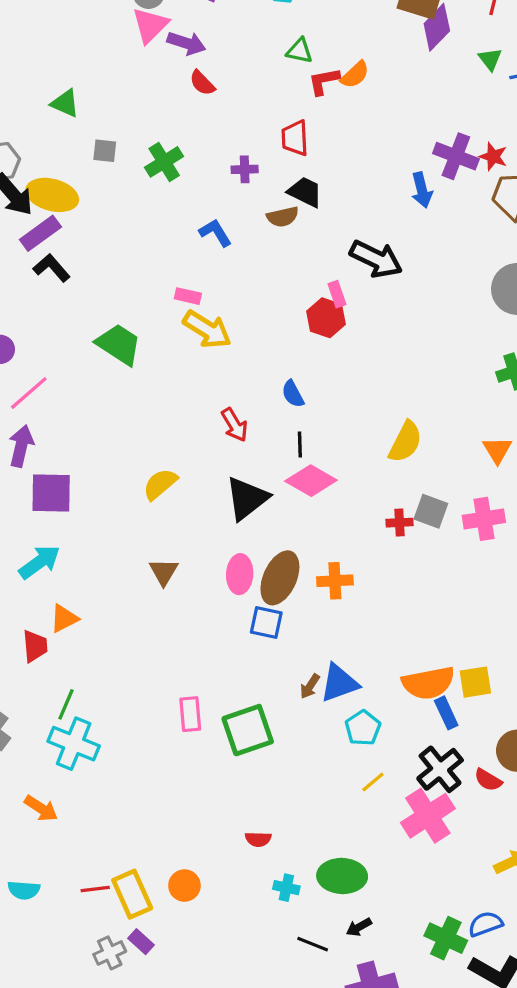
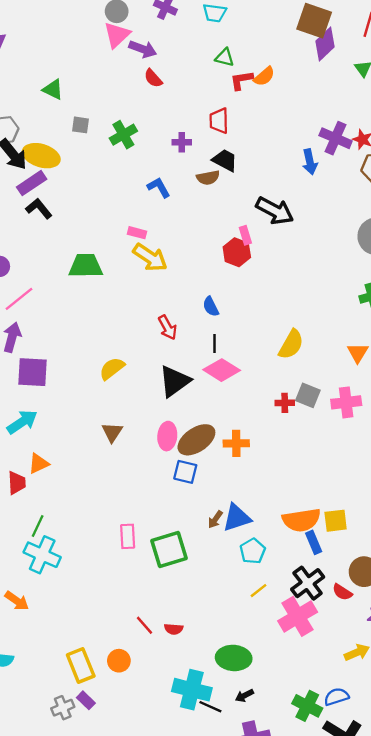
green trapezoid: (119, 344) -> (86, 266), turned -36
brown ellipse: (280, 578) -> (196, 440), turned 30
cyan cross: (286, 888) -> (192, 690), moved, size x2.0
red line: (95, 889) -> (144, 625), moved, turned 54

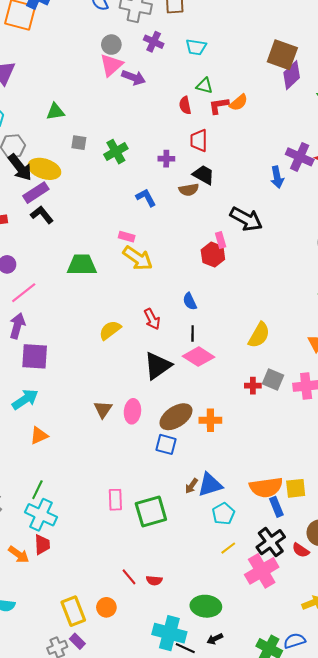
red semicircle: (153, 78) -> (185, 105), moved, turned 30
green triangle: (53, 89) -> (55, 112), turned -36
yellow semicircle: (112, 369) -> (110, 330), moved
pink ellipse: (167, 436) -> (132, 411), moved
red trapezoid: (17, 483) -> (42, 544), moved

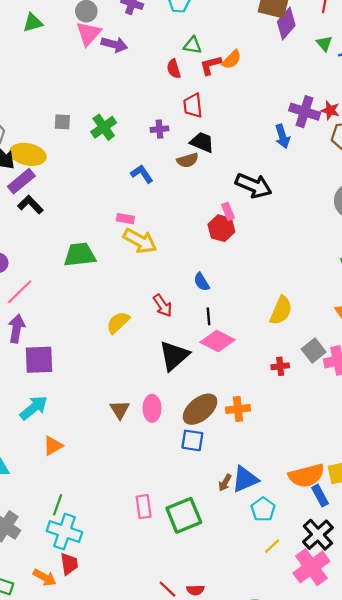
green triangle: (55, 112) -> (33, 23), moved
gray square: (273, 379) -> (314, 350), moved, turned 35

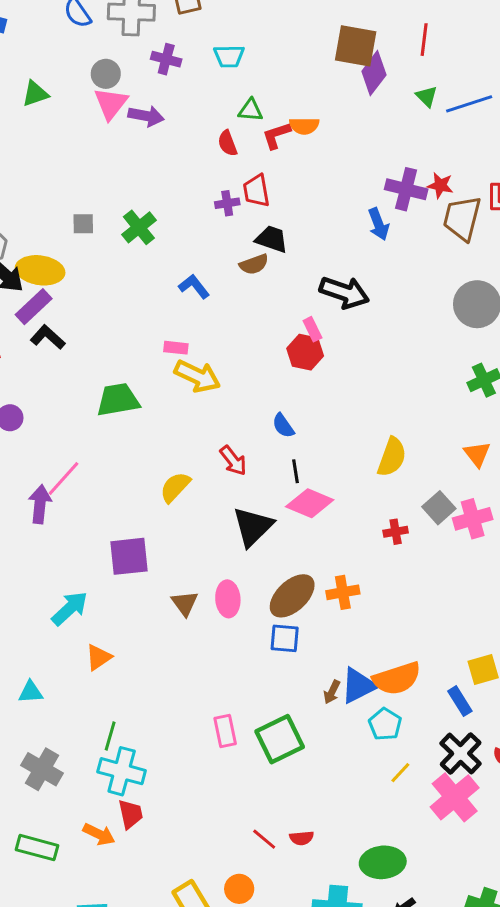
orange semicircle: (232, 60) -> (304, 126), turned 50
purple cross: (159, 129) -> (227, 203), moved
pink line: (20, 292) -> (64, 478), moved
purple square: (39, 360) -> (129, 556), moved
orange semicircle: (306, 476) -> (397, 678), moved

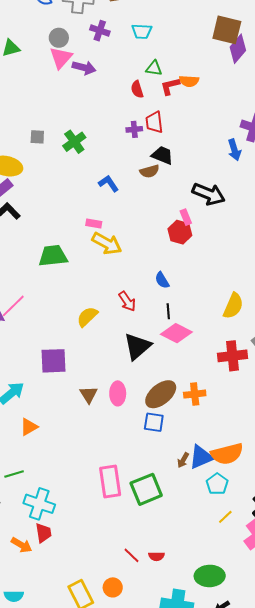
red cross: (396, 532) -> (232, 356), size x1.8
pink rectangle: (225, 731) -> (110, 481), size x1.5
green line: (110, 736) -> (14, 474), moved, turned 54

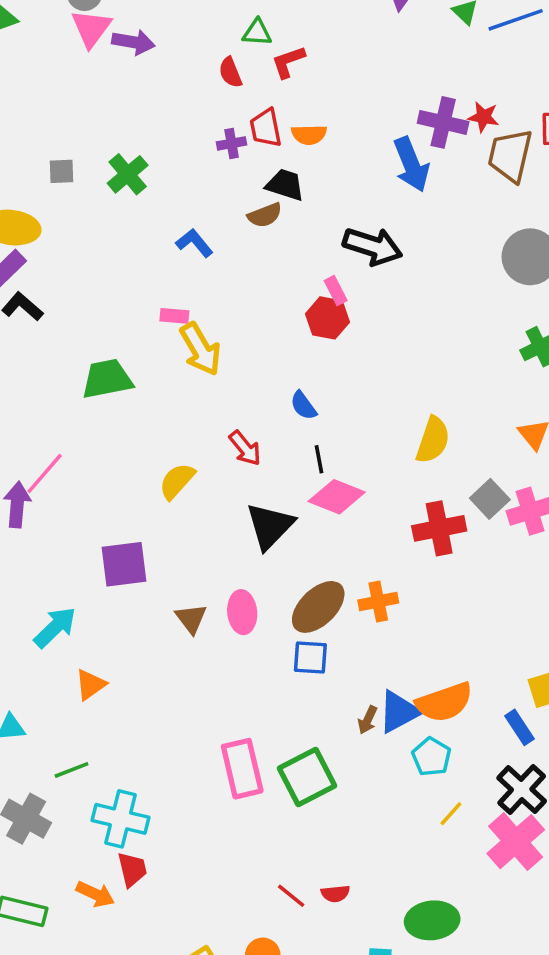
orange semicircle: (189, 81) -> (309, 135), moved
blue arrow: (234, 150) -> (411, 164), size x1.4
yellow arrow: (107, 243) -> (200, 349), turned 36

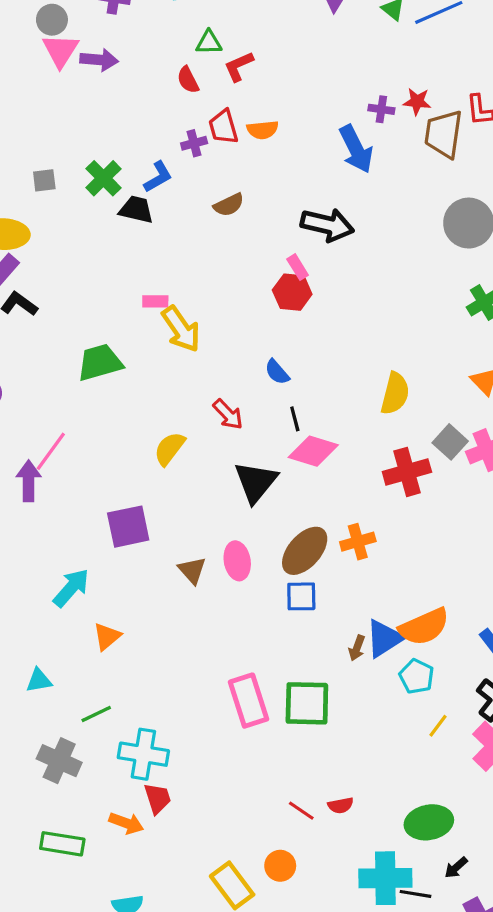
purple cross: (443, 122) -> (381, 109), size x0.6
black trapezoid: (285, 185) -> (136, 210), moved
blue L-shape: (194, 243) -> (158, 177), moved, turned 104
green square: (307, 777) -> (307, 703), turned 33

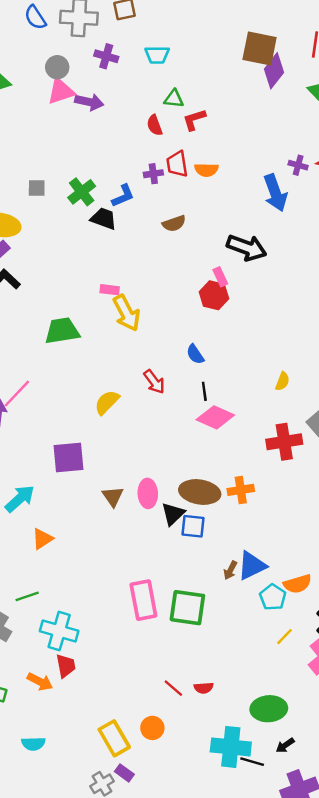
pink triangle: (60, 50) -> (61, 91), turned 32
yellow semicircle: (395, 394) -> (282, 381), size x0.6
black triangle: (256, 482) -> (173, 514), moved, size x0.7
brown ellipse: (305, 551) -> (200, 492), turned 51
orange semicircle: (424, 627) -> (298, 584), moved, size x0.7

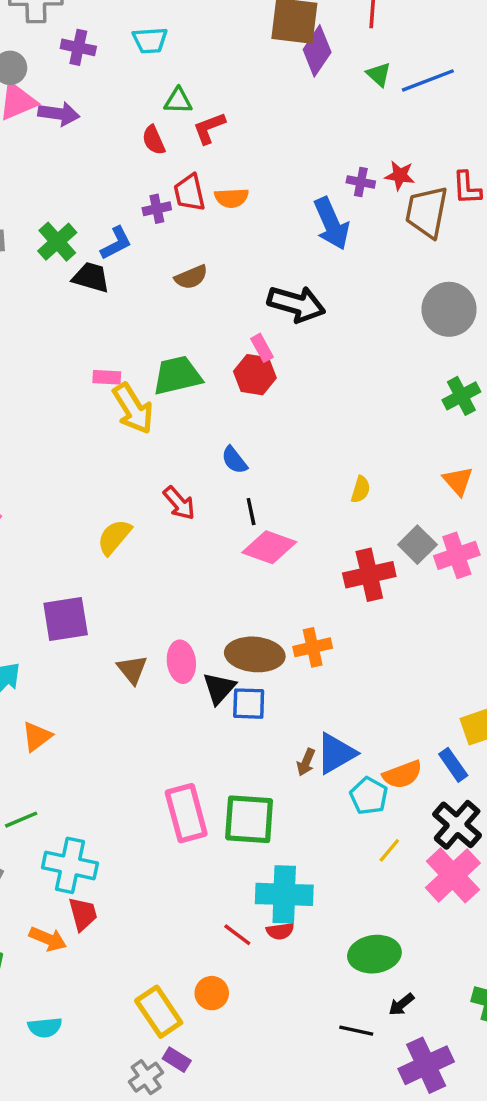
green trapezoid: (62, 331) -> (177, 375), moved
cyan cross: (231, 747) -> (284, 894), moved

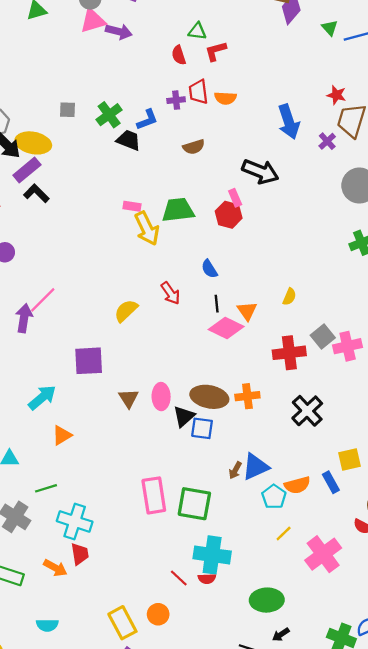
purple cross: (361, 182) -> (327, 141), moved, turned 30
orange triangle: (458, 481) -> (247, 311), moved
black cross: (457, 825) -> (307, 411), moved

